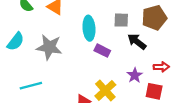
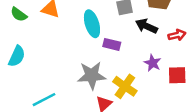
gray star: (49, 47) -> (92, 75), moved
red arrow: (161, 67) -> (177, 35), moved

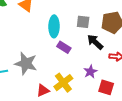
gray star: (92, 75) -> (26, 63), moved

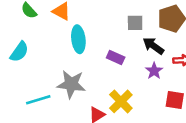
cyan ellipse: (54, 26) -> (78, 39), moved
purple star: (90, 72) -> (154, 71), moved

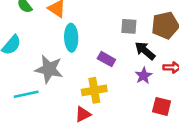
gray star: (71, 84) -> (49, 69), moved
yellow cross: (121, 101) -> (94, 90), moved, turned 30

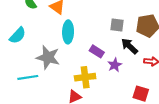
purple star: (144, 76) -> (115, 65), moved

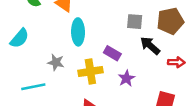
gray star: (48, 57) -> (56, 62), size x0.6
purple star: (115, 65) -> (126, 78), moved
yellow cross: (85, 77) -> (90, 71), moved

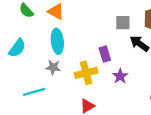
cyan ellipse: (78, 32) -> (57, 41), moved
purple rectangle: (112, 53) -> (105, 54), turned 49

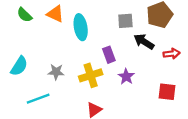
cyan ellipse: (57, 41) -> (81, 27), moved
cyan semicircle: (17, 48) -> (19, 66), moved

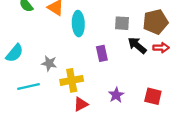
red arrow: (172, 54) -> (161, 48), moved
yellow cross: (91, 75) -> (72, 80), moved
purple star: (126, 77) -> (116, 95), moved

